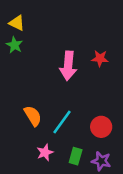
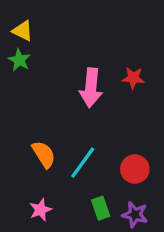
pink star: (45, 152) -> (40, 210), moved
green rectangle: (76, 156) -> (101, 208), turned -35

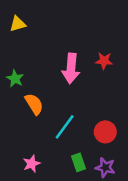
yellow triangle: (23, 31) -> (18, 24), turned -42
green star: (19, 60) -> (15, 79), moved
orange semicircle: (44, 154) -> (34, 104), moved

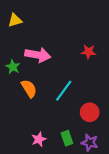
pink arrow: (71, 68) -> (38, 55), moved, turned -85
cyan line: (65, 127) -> (64, 91), moved
pink star: (32, 164) -> (39, 139), moved

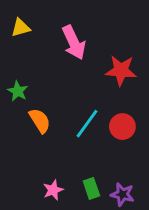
red star: (89, 52) -> (121, 70), size x1.5
pink arrow: (38, 55) -> (74, 42), moved, turned 55
red circle: (90, 112) -> (122, 127), moved

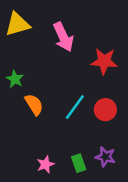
yellow triangle: (21, 28) -> (17, 24), size x1.5
purple star: (122, 194) -> (105, 157), moved

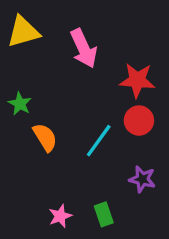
red circle: (105, 110) -> (139, 121), moved
purple star: (105, 157) -> (142, 179), moved

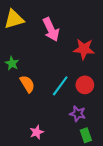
red circle: (139, 121) -> (85, 85), moved
purple star: (142, 179) -> (78, 114), moved
green rectangle: (104, 214) -> (86, 135), moved

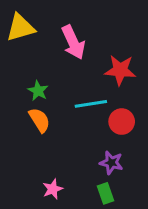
green star: (12, 63) -> (38, 91), moved
cyan line: (60, 86) -> (91, 104), moved, turned 45
green rectangle: (86, 135) -> (106, 193), moved

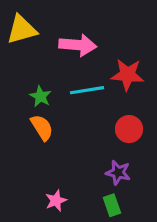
pink arrow: (73, 42) -> (78, 45), turned -60
cyan line: (91, 104) -> (87, 90), moved

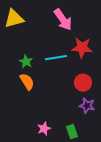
pink arrow: (78, 45) -> (63, 20), moved, turned 50
purple star: (118, 173) -> (87, 106), moved
pink star: (56, 201) -> (44, 129), moved

